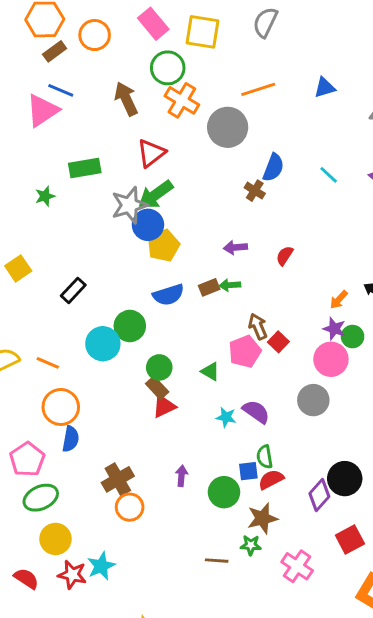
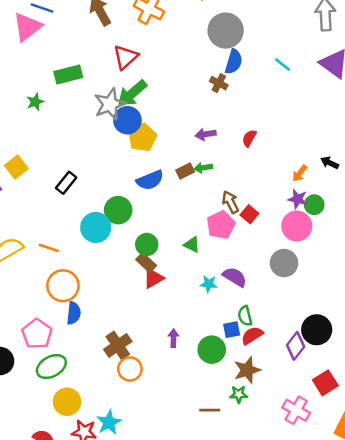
gray circle: (228, 127) -> (226, 31), moved
pink cross: (297, 566) -> (296, 410), moved

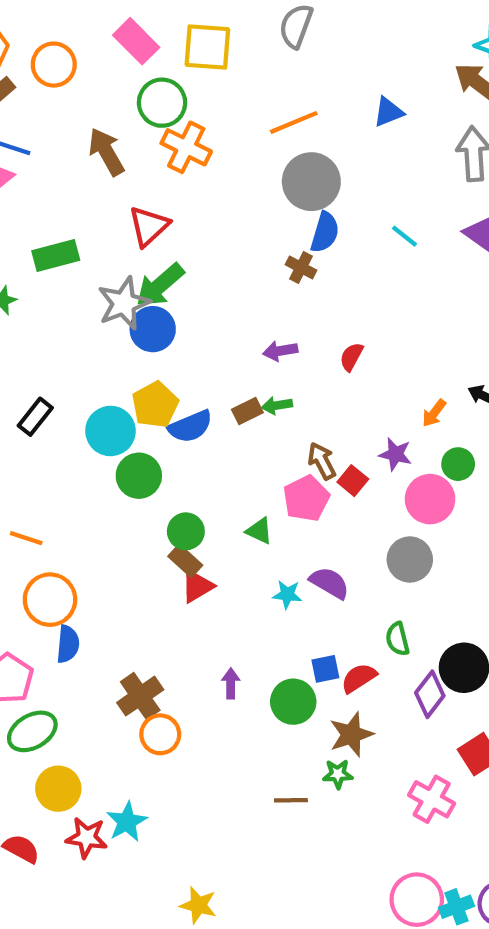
yellow pentagon: (142, 137) -> (155, 405), moved
black rectangle: (66, 183) -> (35, 417), moved
purple star: (298, 199) -> (395, 454), moved
cyan circle: (96, 227) -> (110, 431), moved
green semicircle: (245, 316) -> (397, 639), moved

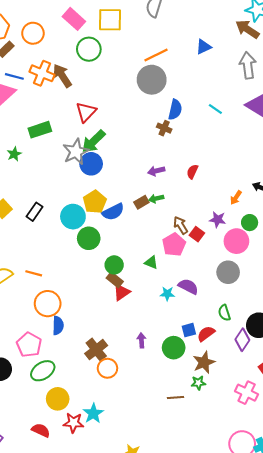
orange cross: (186, 147) -> (42, 73), moved
gray circle: (311, 182) -> (152, 80), moved

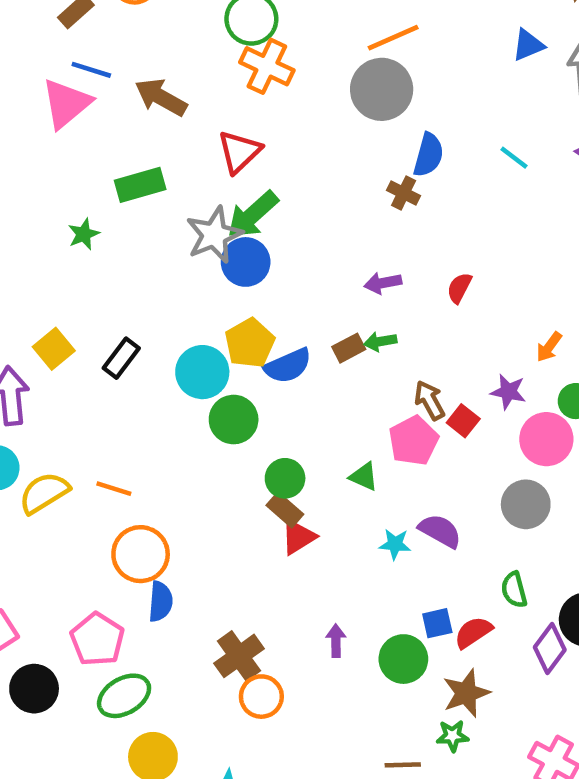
blue triangle: (203, 47) -> (528, 45), moved
orange cross: (42, 73) -> (267, 66), moved
brown arrow: (62, 76) -> (161, 97), moved, turned -30

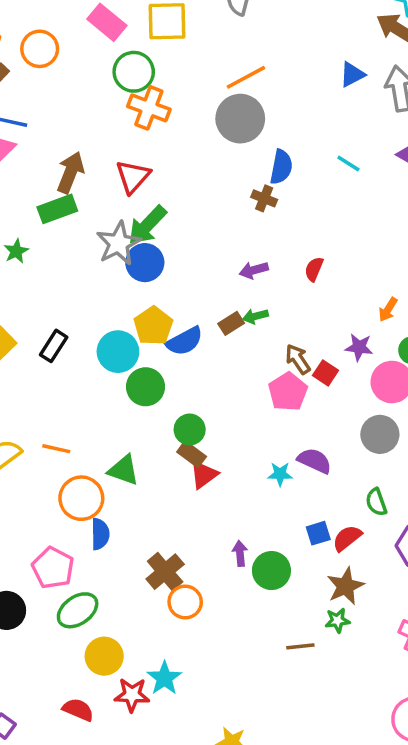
brown arrow: (161, 97) -> (70, 172), moved, turned 87
green triangle: (364, 476) -> (124, 470), moved, size x1.4
green circle: (403, 659) -> (271, 571), moved

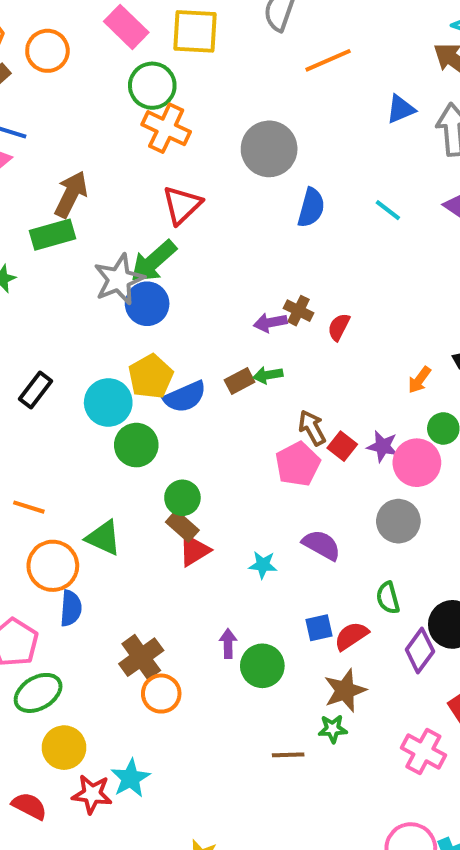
orange line: (246, 77) -> (328, 60), moved
red triangle: (133, 177) -> (182, 205), moved
brown cross: (264, 198) -> (299, 311), moved
purple star: (359, 347) -> (383, 446), moved
cyan star: (280, 474) -> (263, 565), moved

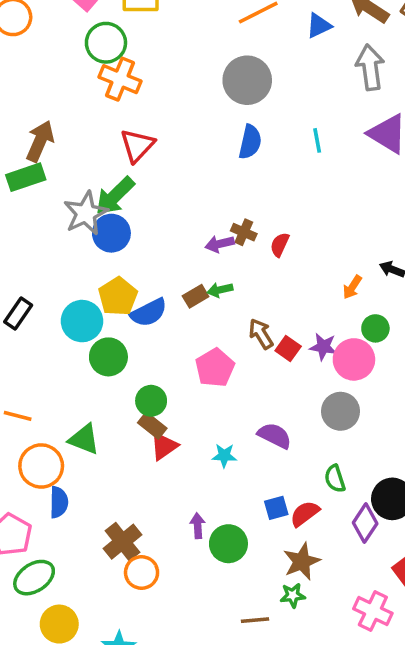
blue triangle: (401, 109) -> (319, 26), moved
gray circle: (269, 149) -> (247, 80), moved
cyan line: (388, 210) -> (317, 140), turned 45
pink pentagon: (298, 464) -> (215, 368), moved

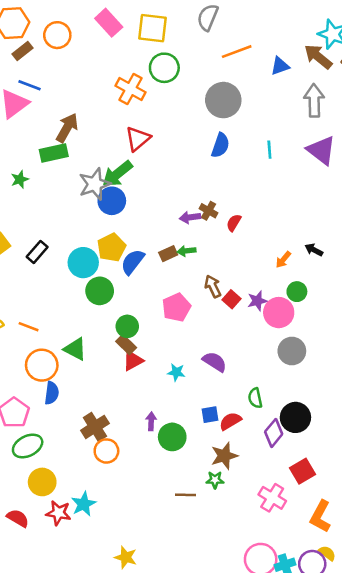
green circle: (106, 43) -> (164, 68), moved
blue semicircle: (149, 313) -> (133, 262), turned 148
purple star: (323, 347) -> (257, 301), turned -30
gray circle: (341, 411) -> (292, 351), moved

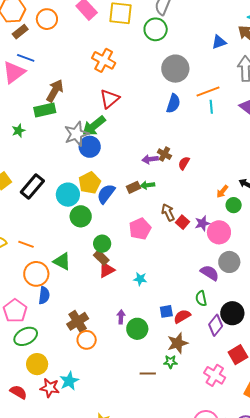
orange line: (237, 52) -> (208, 91), moved
green circle: (164, 68) -> (156, 29), moved
black rectangle: (37, 252) -> (32, 187), size x1.4
green circle: (297, 292) -> (234, 205), moved
purple semicircle: (215, 362) -> (210, 273), moved

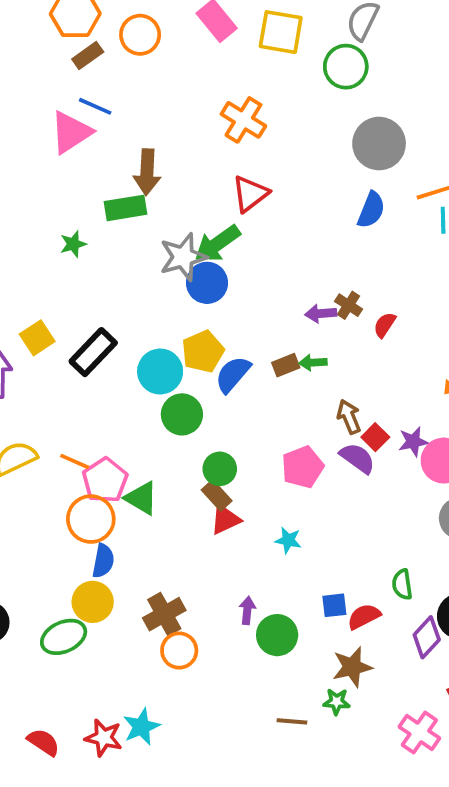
brown arrow: (55, 91) -> (147, 172), turned 150
pink pentagon: (140, 229) -> (303, 467), moved
purple semicircle: (210, 273) -> (357, 458), moved
pink pentagon: (15, 311) -> (105, 480), moved
yellow circle: (37, 364) -> (93, 602), moved

